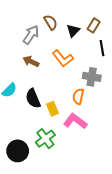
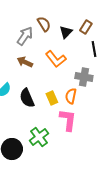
yellow rectangle: (53, 109) -> (52, 98), moved
pink L-shape: (75, 121) -> (68, 120), turned 60

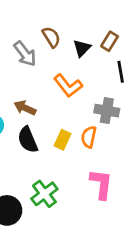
gray arrow: (25, 36) -> (25, 54), turned 108
brown arrow: (25, 62) -> (25, 108), moved
yellow rectangle: (52, 98) -> (62, 140), turned 48
pink L-shape: (68, 120) -> (101, 184), moved

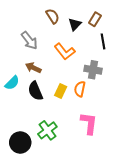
gray arrow: (25, 54) -> (29, 40), moved

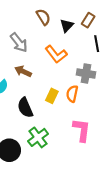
black semicircle: (35, 91) -> (25, 108), moved

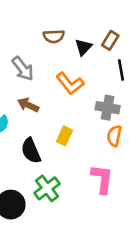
brown semicircle: (43, 17) -> (54, 36), turned 119
orange semicircle: (72, 94) -> (114, 136), moved

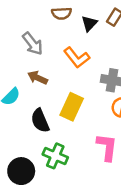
yellow rectangle: (65, 136) -> (72, 107), size x1.5
green cross: (47, 188) -> (55, 156), turned -30

